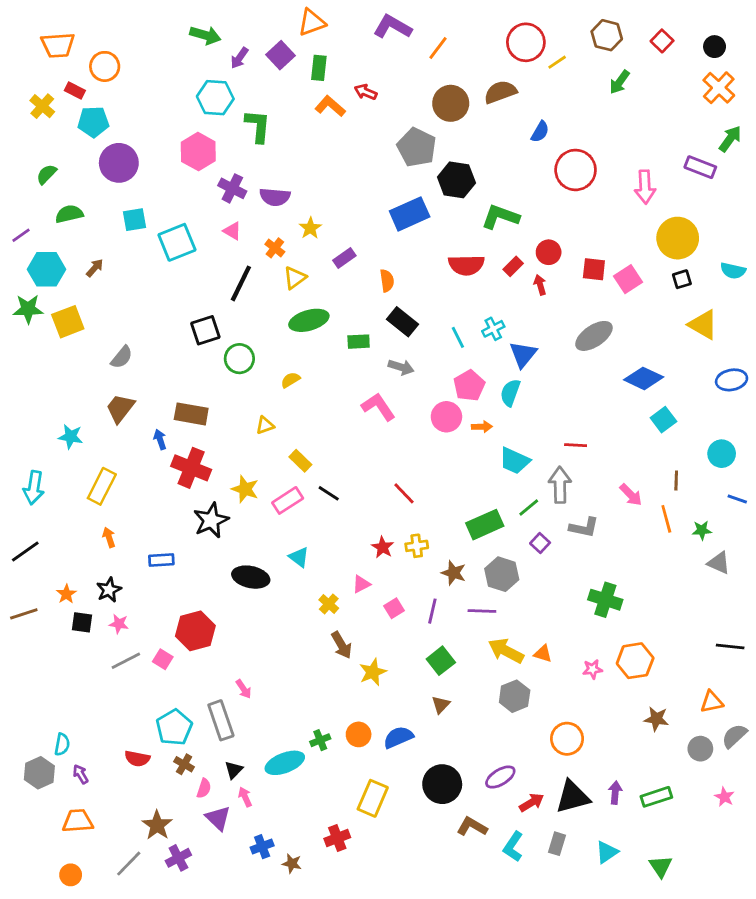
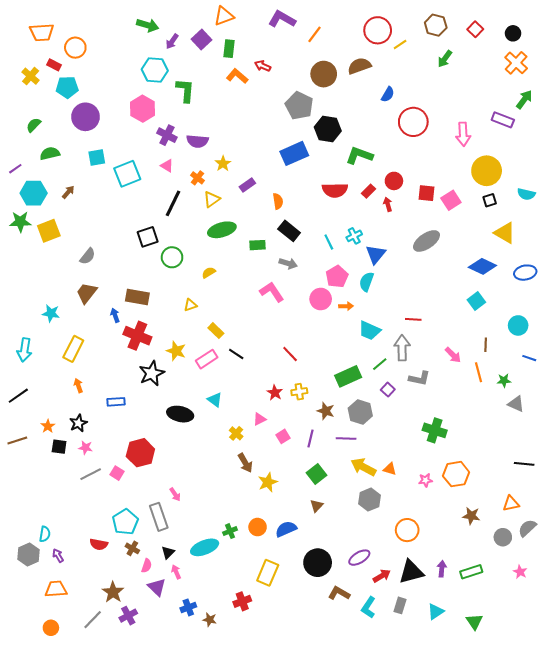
blue diamond: (644, 378) -> (482, 266), moved

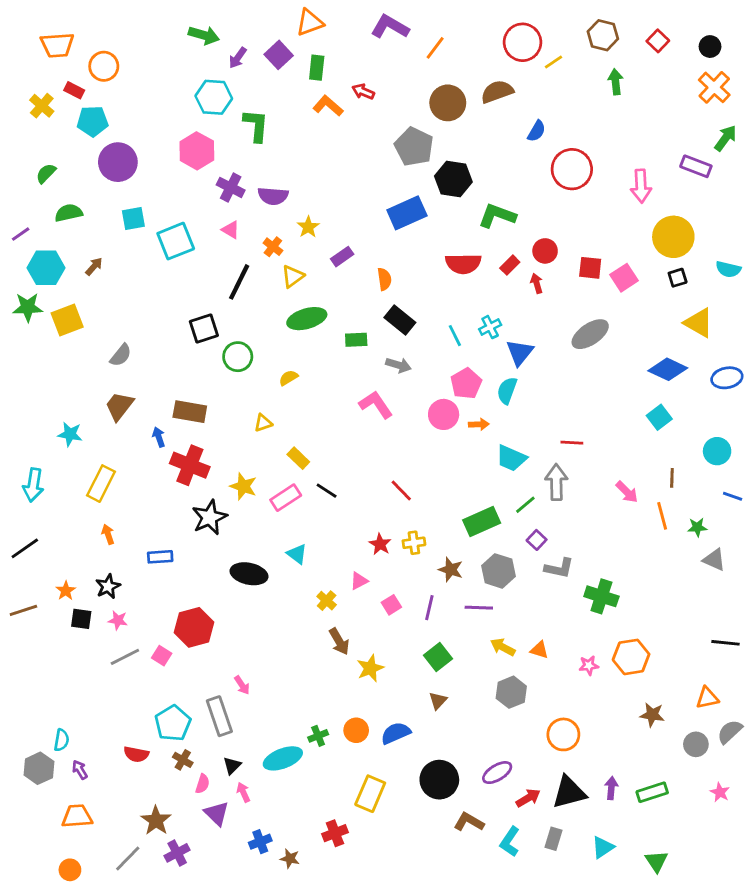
green arrow: (445, 59) -> (616, 82), turned 138
gray L-shape: (419, 378) -> (559, 568), moved
yellow arrow: (363, 467) -> (503, 647), size x0.7

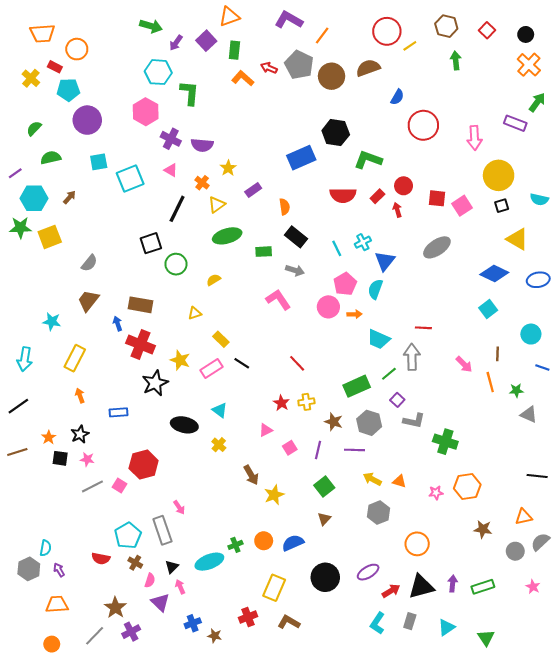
gray pentagon: (414, 147) -> (299, 65), moved
yellow cross: (327, 601) -> (219, 445), moved
brown L-shape: (469, 822) -> (289, 622), moved

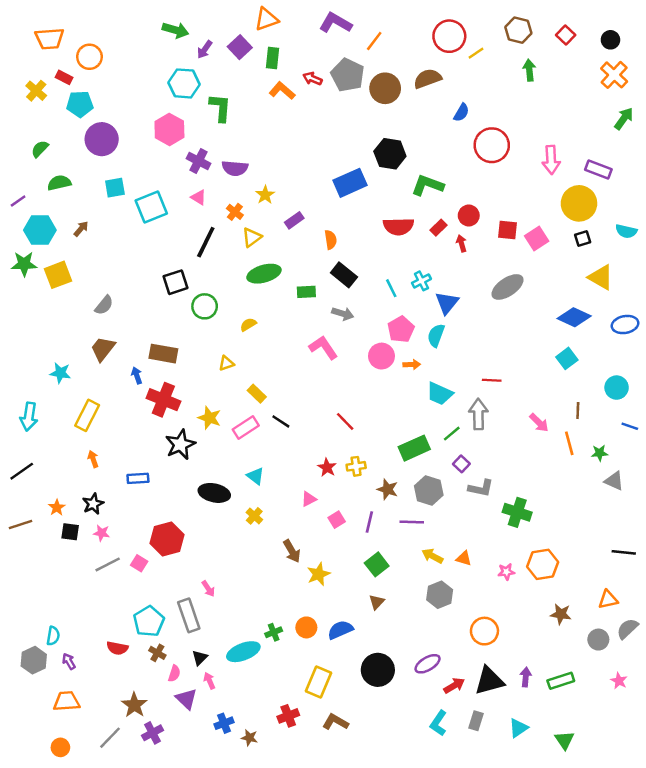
purple rectangle: (515, 123) -> (598, 169), moved

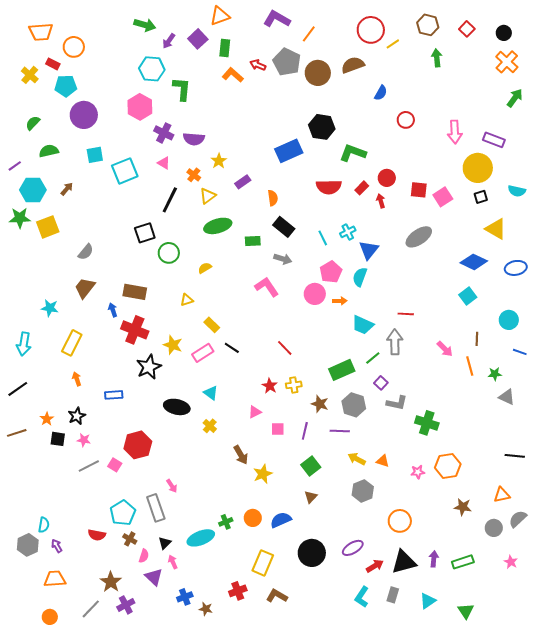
red circle: (492, 145) -> (406, 120), size x0.6
pink square: (337, 520) -> (278, 429), turned 32

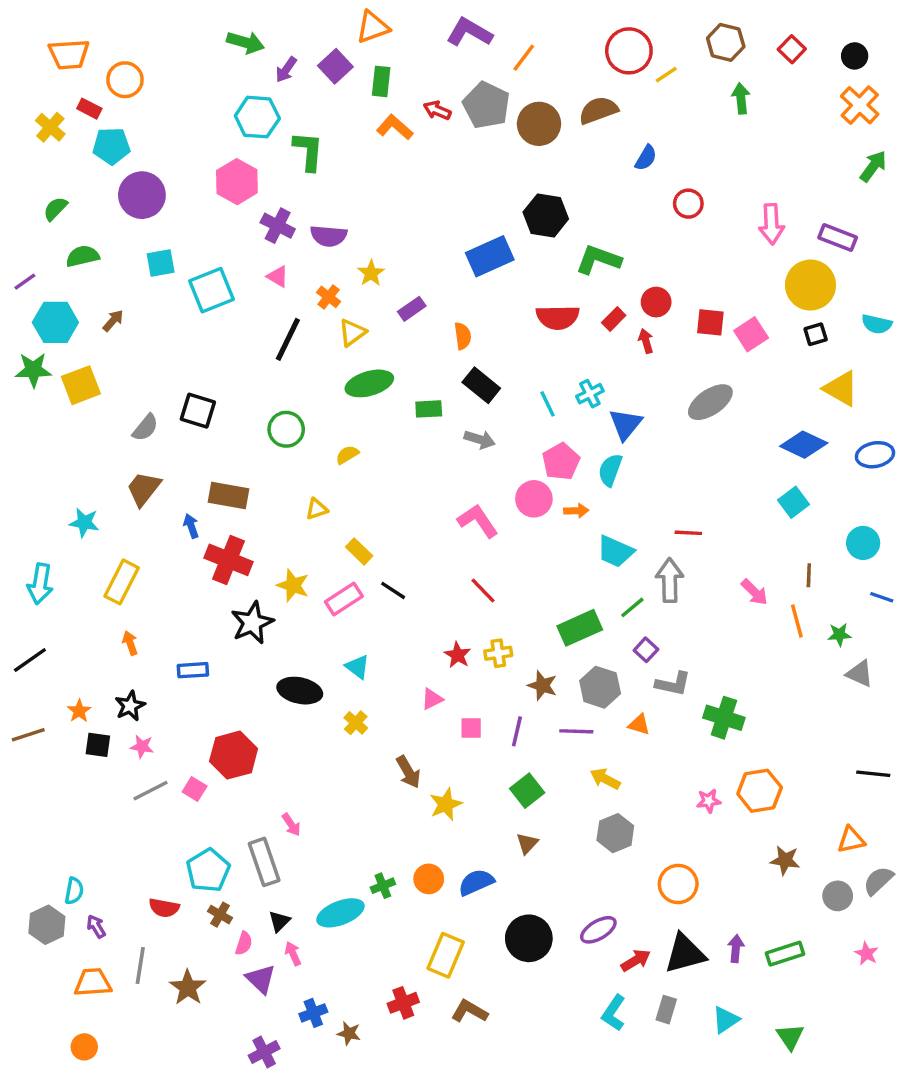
black square: (145, 233) -> (198, 411), moved, turned 35
pink L-shape: (267, 287) -> (478, 521), moved
orange triangle: (383, 461) -> (639, 725), moved
purple cross: (126, 605) -> (264, 1052), moved
gray line: (91, 609) -> (140, 965), moved, turned -35

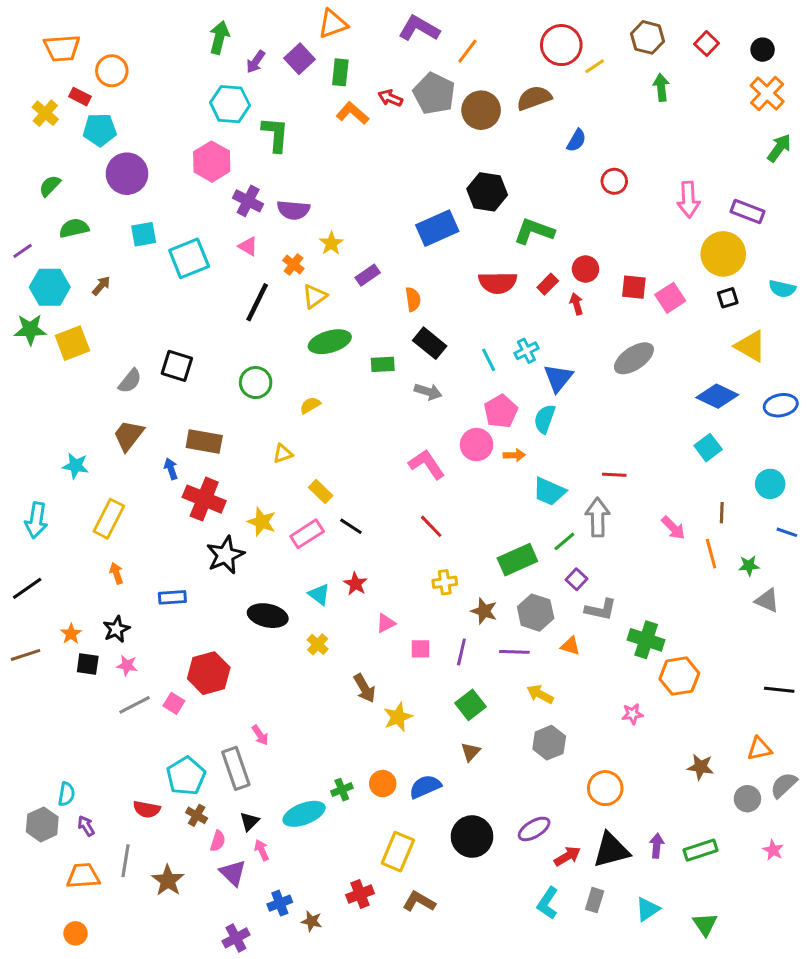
green arrow: (245, 42) -> (219, 37), turned -92
red star: (458, 655) -> (355, 584), moved
orange hexagon: (760, 791) -> (679, 676), moved

